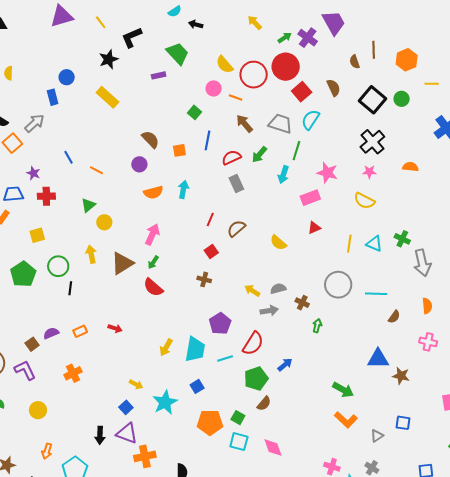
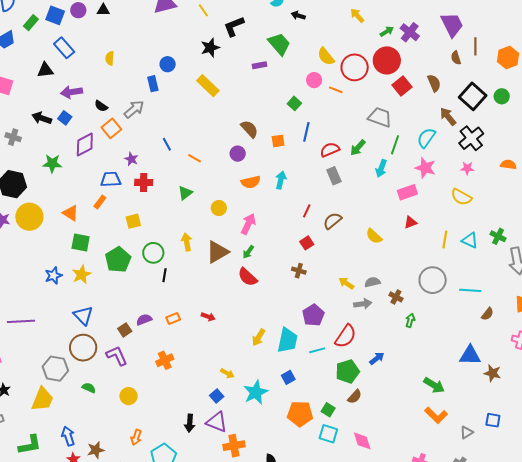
purple trapezoid: (334, 23) -> (452, 25), moved
cyan semicircle: (310, 120) -> (426, 138), moved
brown arrow: (244, 124) -> (448, 117), moved
yellow circle: (104, 222) -> (219, 208), moved

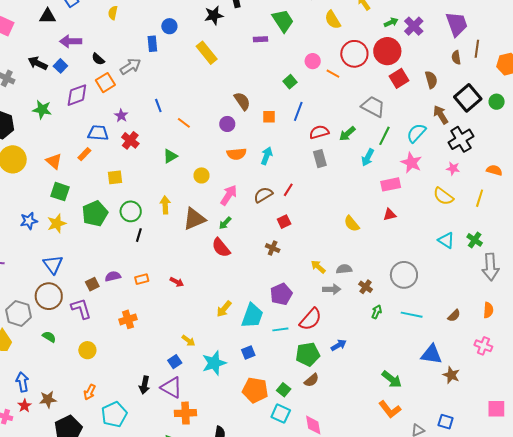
yellow semicircle: (326, 56) -> (333, 20), moved
red cross: (144, 182) -> (130, 140), turned 30
brown semicircle: (332, 221) -> (263, 195), moved
yellow line: (445, 240) -> (480, 198), moved
cyan line: (470, 290) -> (412, 315), moved

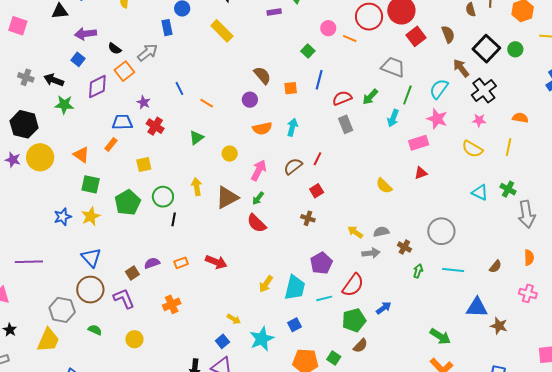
black arrow: (38, 63) -> (54, 80), moved
red arrow: (177, 282) -> (216, 262), size x1.5

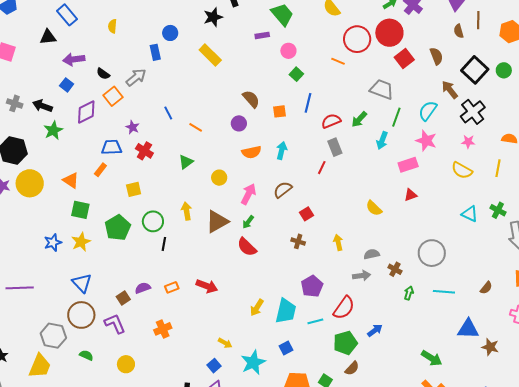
pink circle: (328, 28) -> (288, 51), moved
green star: (64, 105) -> (53, 130), turned -30
red line: (317, 159) -> (322, 168), moved
yellow arrow: (355, 232) -> (338, 242), moved, turned 42

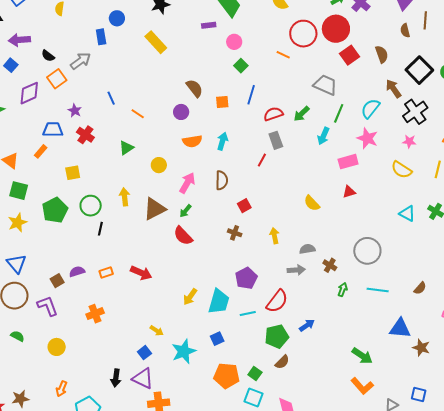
brown semicircle: (283, 190) -> (222, 180), turned 126

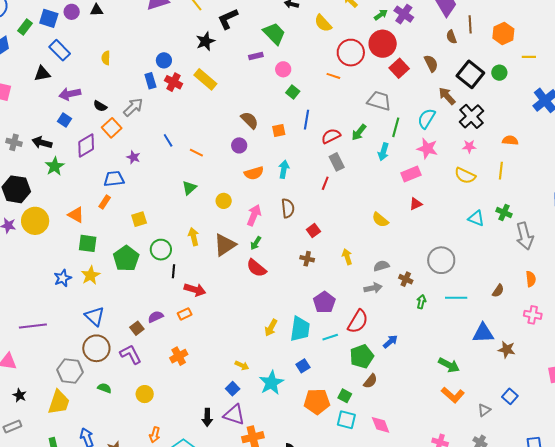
red cross: (85, 135) -> (173, 82), moved
red arrow: (141, 273) -> (195, 290), moved
blue square: (419, 395) -> (510, 396), turned 35

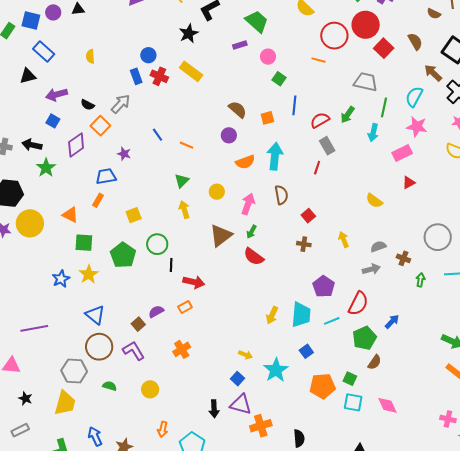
brown semicircle: (451, 37) -> (434, 14), turned -40
cyan arrow: (284, 169) -> (275, 156), size x1.5
yellow arrow: (194, 237) -> (184, 210), moved

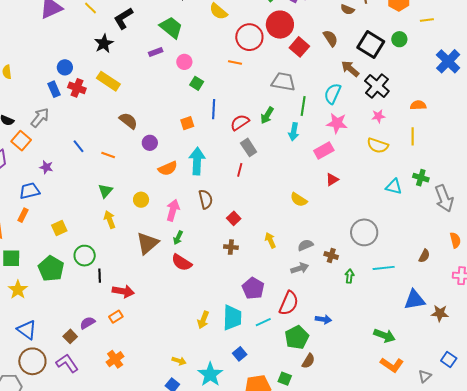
brown semicircle: (238, 109) -> (128, 121), moved
blue arrow: (392, 322) -> (323, 319), turned 56

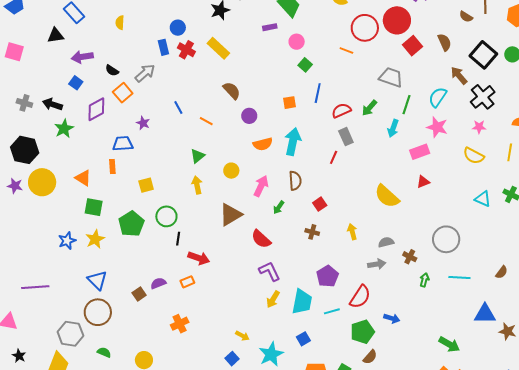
yellow semicircle: (299, 200) -> (387, 196), size x1.5
orange rectangle: (23, 215) -> (112, 166), turned -40
green arrow: (178, 238) -> (279, 207), moved
purple L-shape: (67, 363) -> (270, 271), moved

